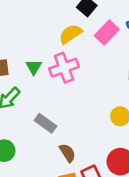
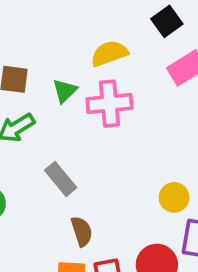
yellow semicircle: (70, 34) -> (109, 53), moved

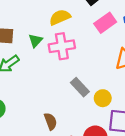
gray rectangle: (61, 179) -> (80, 87), moved

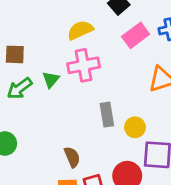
green triangle: (35, 41) -> (51, 80), moved
gray rectangle: (80, 87) -> (107, 115), turned 36

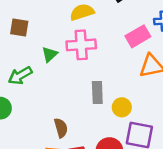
pink rectangle: (136, 35) -> (138, 36), moved
green arrow: (20, 88) -> (20, 76), moved

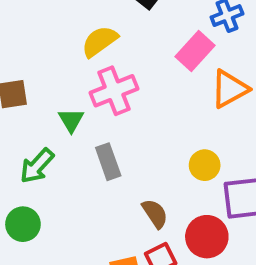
gray rectangle: (97, 93) -> (108, 162), moved
brown semicircle: (61, 128) -> (155, 214), moved

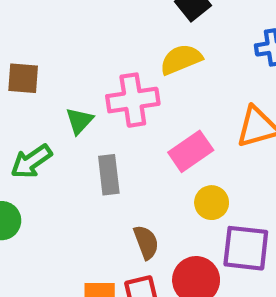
yellow semicircle: (100, 41) -> (181, 59), moved
pink rectangle: (195, 51) -> (191, 151), moved

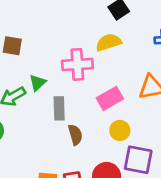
green triangle: (79, 121) -> (38, 83), moved
brown semicircle: (146, 242) -> (75, 135), moved

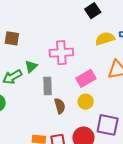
yellow semicircle: (109, 42) -> (105, 39), moved
yellow circle: (120, 130) -> (86, 102), moved

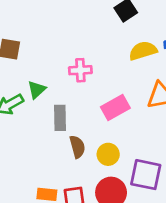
pink cross: (61, 53) -> (80, 70), size x0.7
yellow circle: (86, 102) -> (108, 154), moved

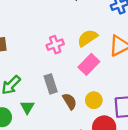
yellow semicircle: (143, 51) -> (87, 38), moved
green triangle: (37, 90) -> (27, 107), moved

